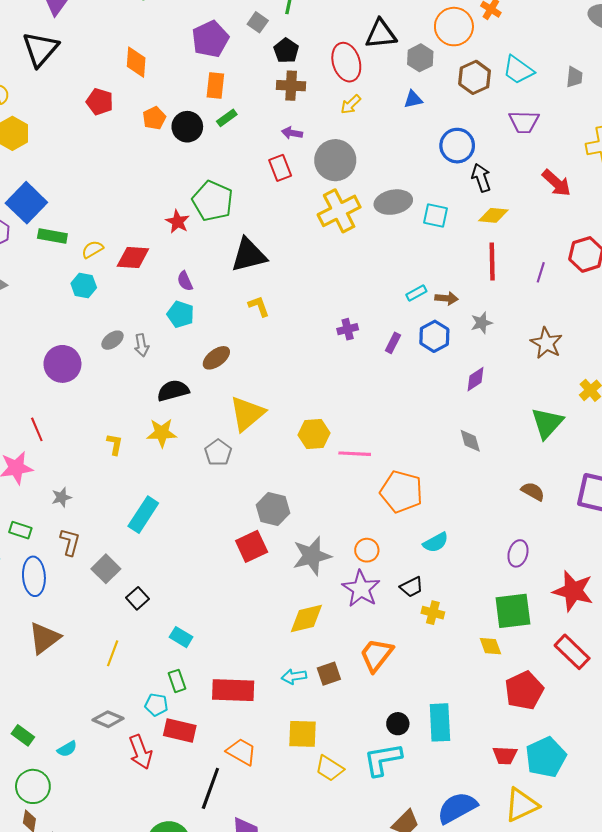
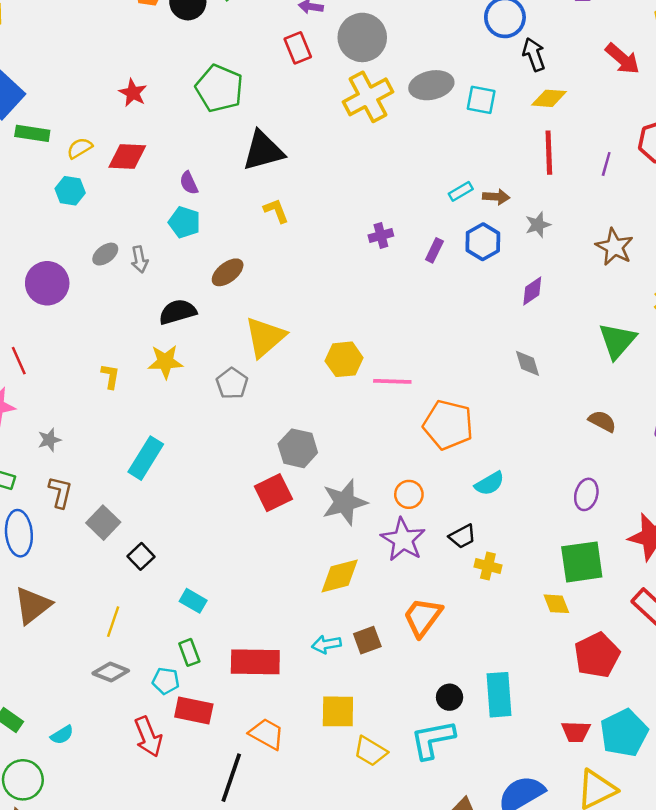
red star: (178, 222) -> (133, 93), moved
gray diamond: (108, 719) -> (111, 672), moved

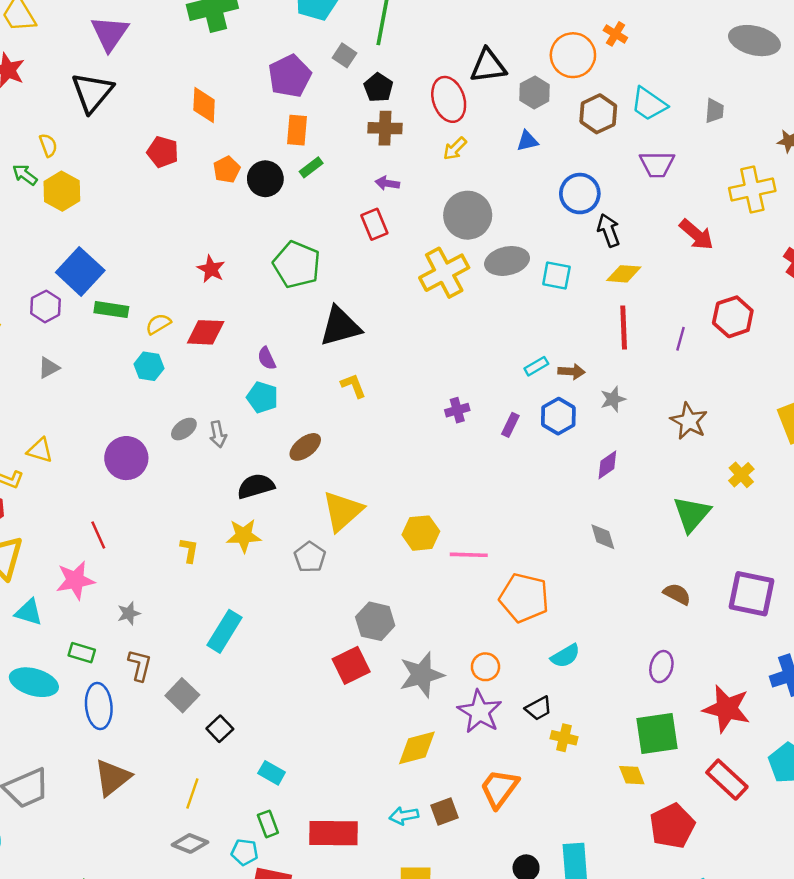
gray circle: (362, 37) -> (468, 215), moved

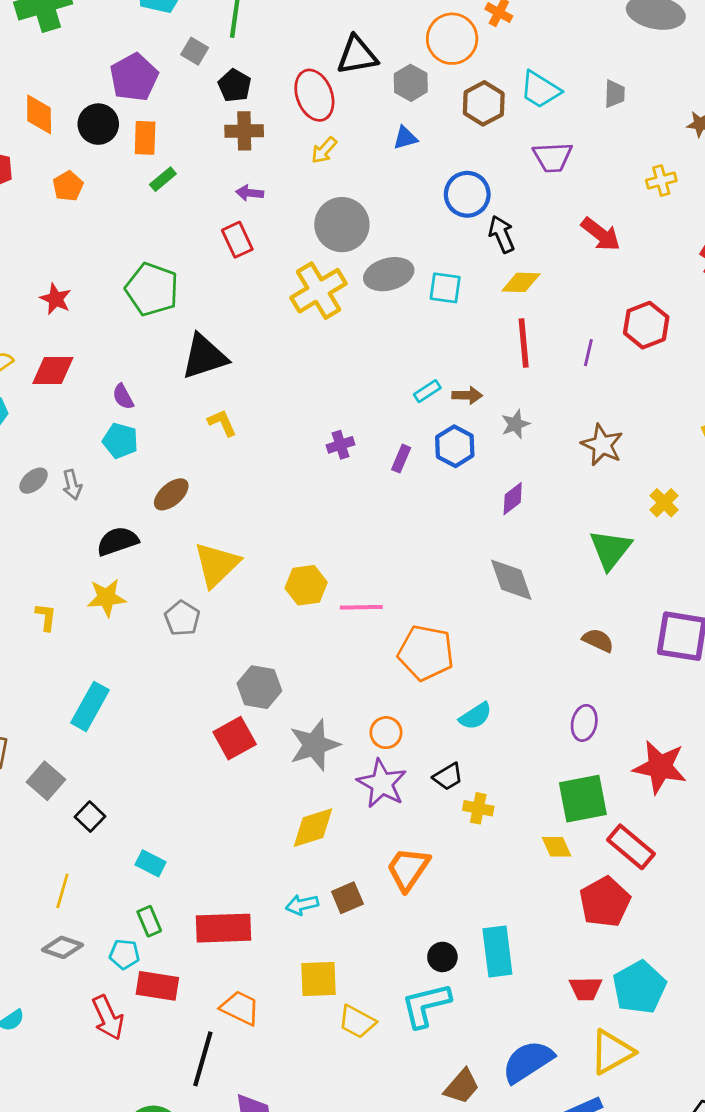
black circle: (265, 179) -> (98, 124), moved
yellow cross: (752, 189) -> (661, 181), size x0.6
gray diamond: (603, 537) -> (511, 580), size x1.5
red rectangle: (727, 780) -> (631, 847), moved

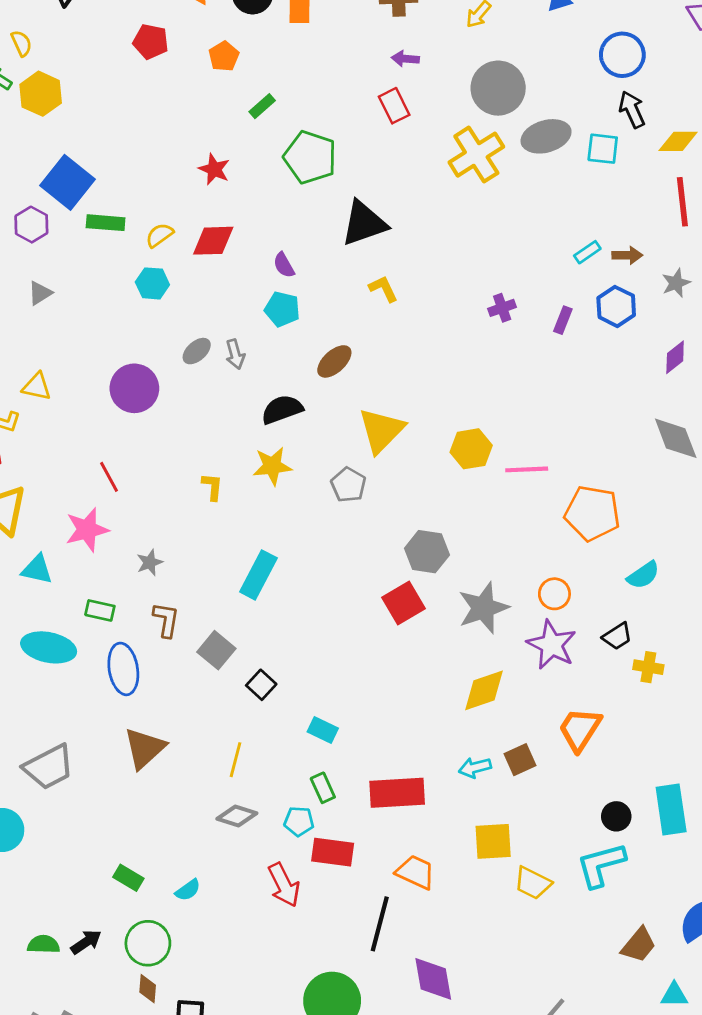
green rectangle: (163, 179) -> (262, 106), moved
black arrow: (502, 234) -> (632, 110), moved

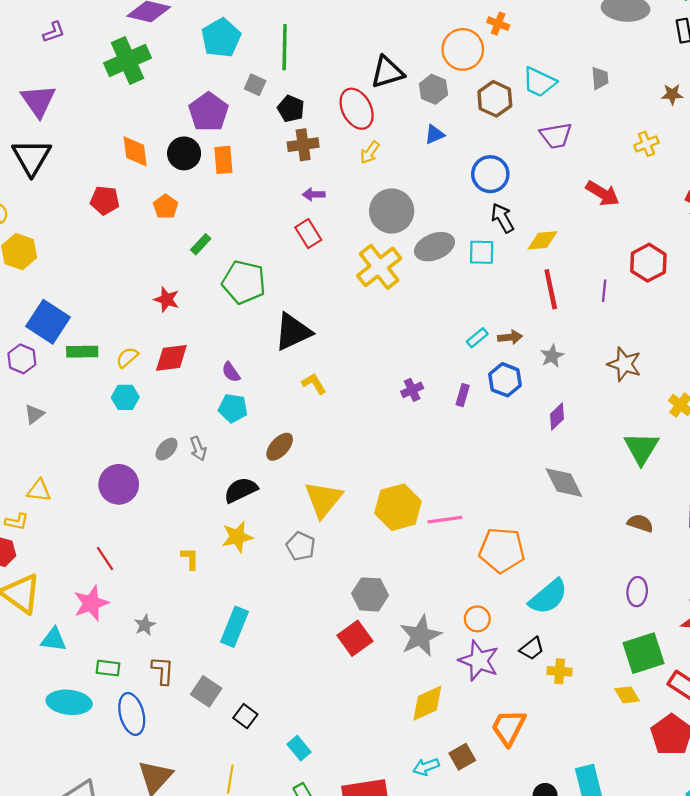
yellow hexagon: (471, 449) -> (398, 507), size x1.4
cyan semicircle: (643, 575) -> (548, 597), size x1.5
cyan rectangle: (323, 730) -> (299, 748), turned 30

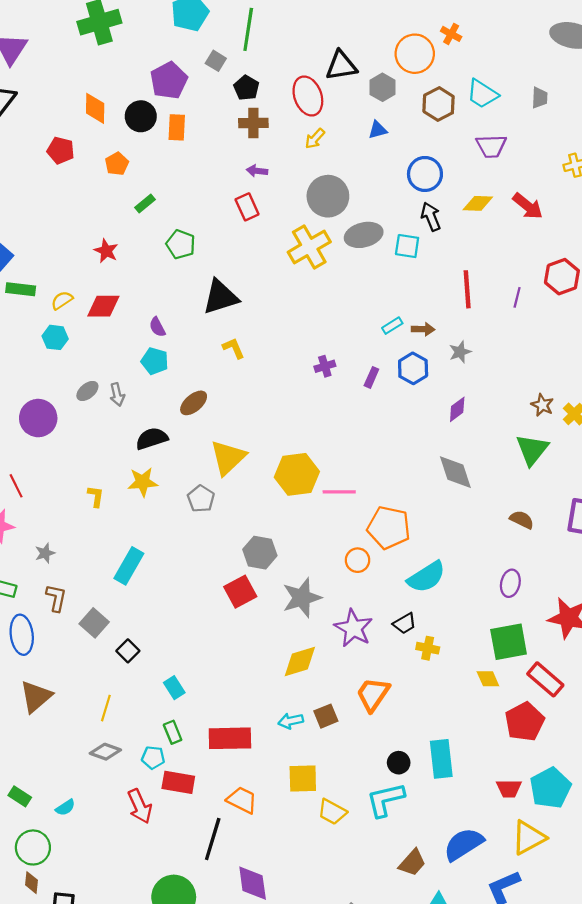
yellow diamond: (543, 240) -> (478, 203), moved
green pentagon: (244, 282) -> (181, 244), size x0.7
brown star: (624, 364) -> (542, 405), moved, size x0.7
orange circle: (477, 619) -> (358, 560), moved

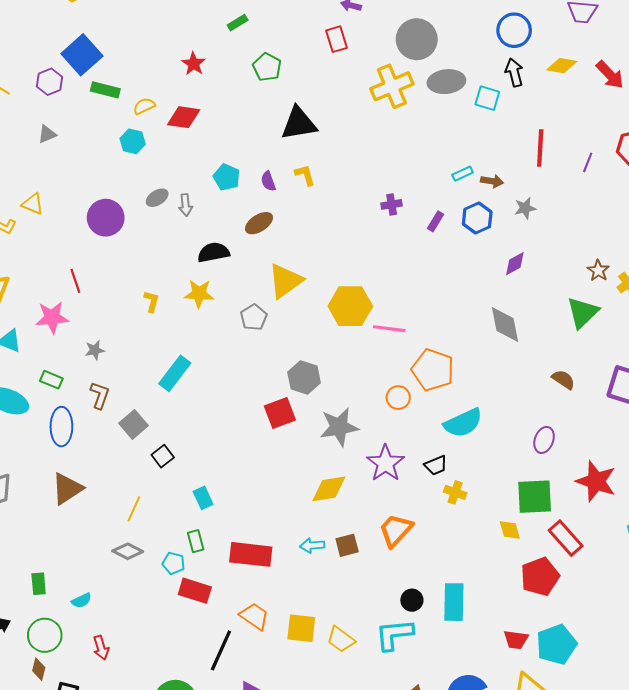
purple semicircle: (157, 327) -> (268, 181), moved
yellow square: (303, 778) -> (301, 628), moved
green rectangle: (20, 796) -> (39, 584), turned 45
red arrow: (140, 806) -> (101, 648), moved, size x0.7

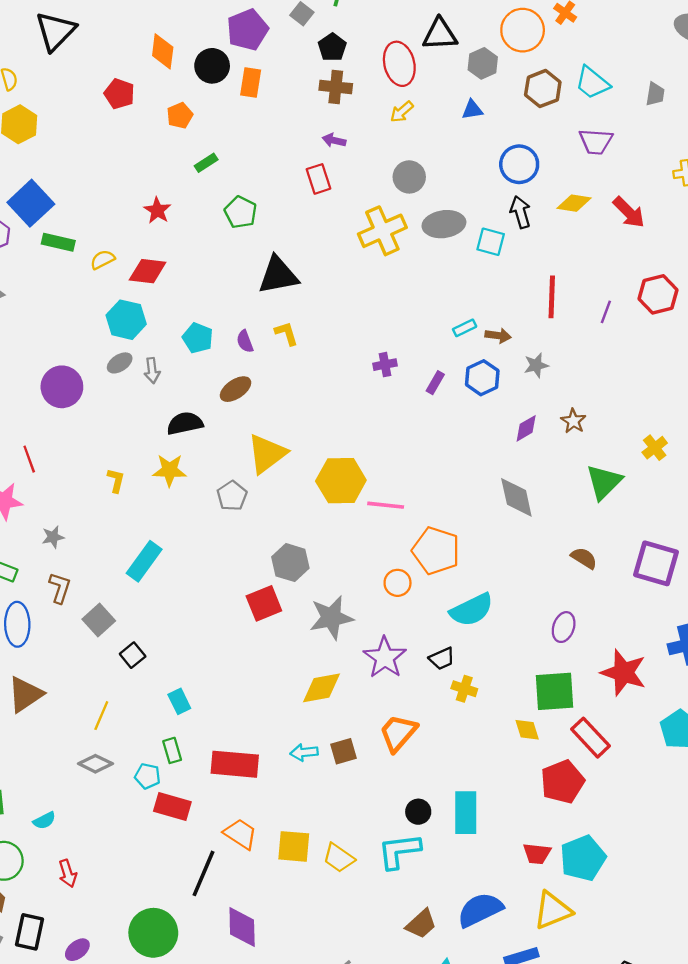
gray circle: (417, 39) -> (409, 177), size x0.7
cyan hexagon: (133, 141) -> (126, 320), moved, size x1.4
brown star: (598, 271) -> (573, 421), moved

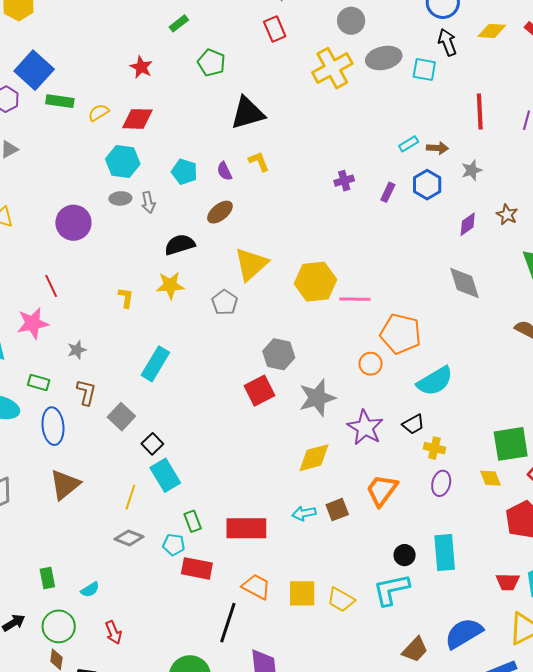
gray ellipse: (120, 363) -> (120, 198), turned 35
purple ellipse: (564, 627) -> (441, 483), moved
cyan rectangle: (179, 701) -> (165, 475), moved, size x1.5

